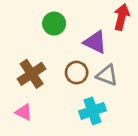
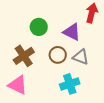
green circle: (54, 24) -> (39, 27), moved
pink triangle: (24, 112) -> (18, 85), size x1.5

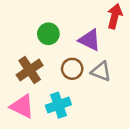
cyan cross: (70, 84) -> (58, 105), moved

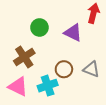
brown circle: (72, 69) -> (64, 69), moved
gray triangle: (101, 71) -> (91, 69), moved

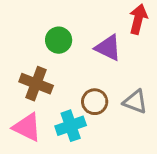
brown cross: (24, 57) -> (36, 84), turned -35

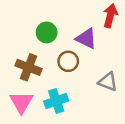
brown circle: (95, 102) -> (68, 61), moved
pink triangle: (27, 127) -> (21, 102), turned 35

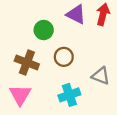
purple triangle: (86, 38) -> (76, 14), moved
cyan cross: (56, 101) -> (69, 95), moved

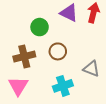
brown cross: (27, 62) -> (24, 56), turned -35

